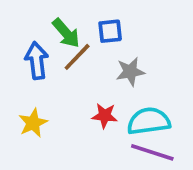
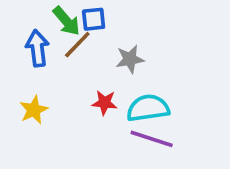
blue square: (110, 31) -> (94, 19), moved

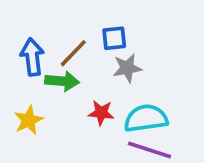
blue square: (94, 19) -> (114, 38), moved
green arrow: (66, 21) -> (62, 81), moved, turned -44

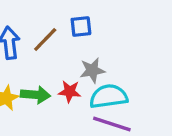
gray star: (127, 68) -> (92, 70), moved
green arrow: (62, 81) -> (35, 95), moved

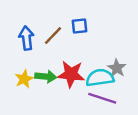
gray star: (92, 70) -> (117, 68), moved, turned -30
red star: (70, 92) -> (71, 74), size x1.6

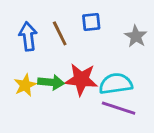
brown line: (53, 36) -> (60, 33), turned -70
gray star: (117, 68) -> (136, 36), moved

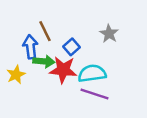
blue square: (91, 22) -> (72, 47), moved, turned -35
blue arrow: (28, 36) -> (30, 47), moved
green arrow: (51, 82) -> (44, 61), moved

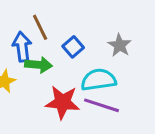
gray star: (109, 34) -> (120, 45), moved
red star: (63, 70) -> (63, 102), moved

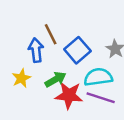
blue square: (73, 47) -> (77, 50), size x1.5
green arrow: (39, 65) -> (55, 79), moved, turned -35

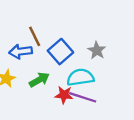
blue arrow: (36, 50) -> (21, 52), turned -90
red star: (69, 95) -> (64, 95), moved, size x0.7

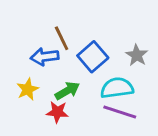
red star: (64, 95) -> (57, 112), moved

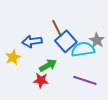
brown line: (62, 38) -> (57, 28), moved
cyan semicircle: (117, 88) -> (83, 49), moved
yellow star: (28, 89) -> (13, 57), moved

